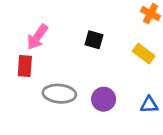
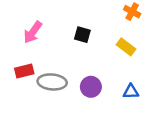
red rectangle: (25, 66) -> (24, 71), moved, turned 72

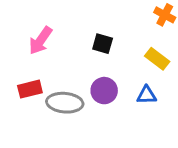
purple circle: (91, 87) -> (104, 91), moved
blue triangle: (131, 92) -> (147, 95), moved

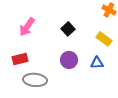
black square: (103, 44) -> (68, 29), turned 32
gray ellipse: (65, 103) -> (35, 80), moved

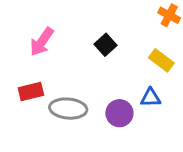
purple circle: (69, 60) -> (119, 113), moved
gray ellipse: (35, 80) -> (68, 109), moved

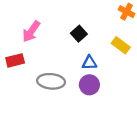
red rectangle: (31, 91) -> (15, 60), moved
blue triangle: (151, 98) -> (89, 63), moved

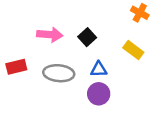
pink arrow: (31, 31) -> (50, 35), moved, turned -120
gray ellipse: (51, 81) -> (59, 73), moved

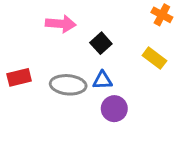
pink arrow: (50, 35) -> (61, 24), moved
blue triangle: (99, 69) -> (102, 80), moved

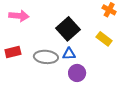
pink arrow: (61, 24) -> (19, 16), moved
black square: (101, 43) -> (68, 29), size x1.6

